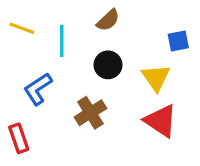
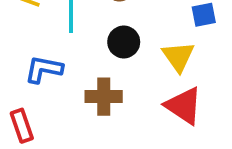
blue L-shape: (38, 89) -> (44, 69), turned 44
brown cross: (90, 113) -> (104, 97), turned 32

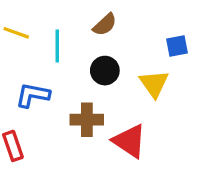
red triangle: (184, 106) -> (129, 141), moved

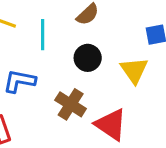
brown cross: (87, 120) -> (71, 104), turned 32

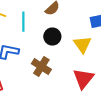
red triangle: (111, 125) -> (83, 78), moved, turned 35

